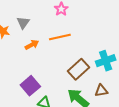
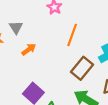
orange line: (60, 37) -> (72, 35), moved, turned -50

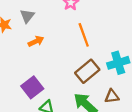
orange line: (72, 35) -> (84, 35), turned -50

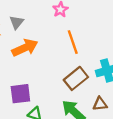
orange arrow: (36, 41) -> (25, 48), size x1.6
purple square: (32, 87) -> (20, 94), turned 30

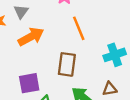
brown rectangle: (76, 78) -> (67, 64), moved, turned -40

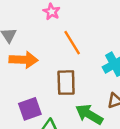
orange arrow: (31, 37) -> (24, 60), turned 40

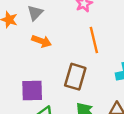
orange arrow: (24, 60) -> (42, 41), size x0.7

